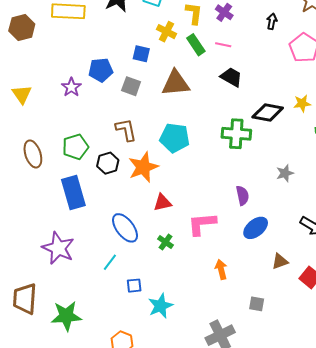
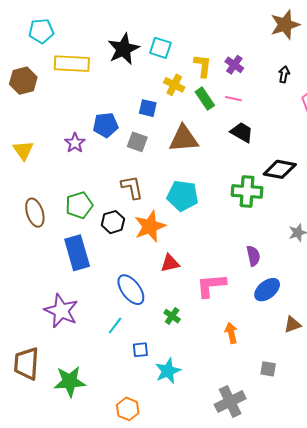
green cross: (165, 242) -> (172, 316), moved

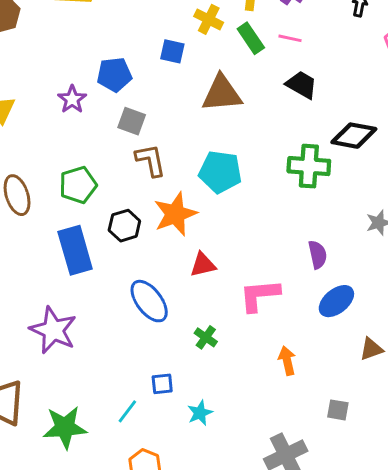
gray square: (137, 142) -> (132, 121), moved
black hexagon: (113, 222) -> (124, 226), moved
cyan line: (115, 326) -> (127, 411), moved
cyan star: (168, 371) -> (200, 413), size x0.7

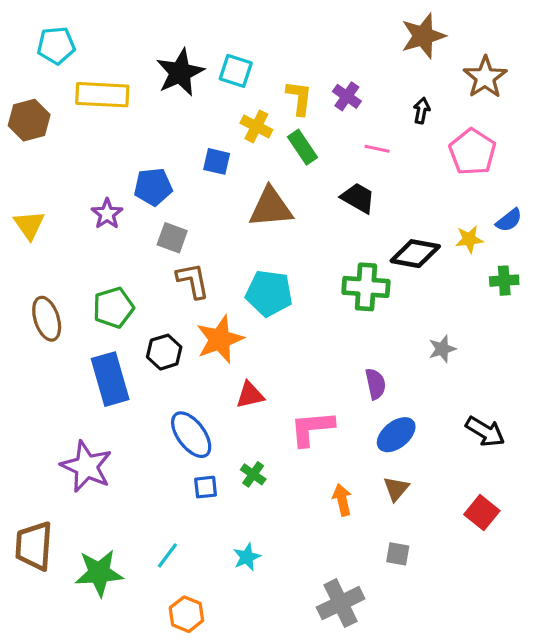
pink line: (290, 38) -> (377, 149), moved
brown triangle: (371, 349) -> (396, 489), moved, turned -30
blue square: (162, 384) -> (206, 487), moved

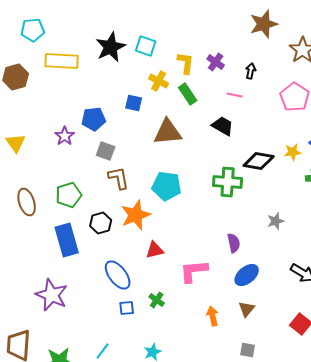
black arrow: (422, 111) -> (251, 71), moved

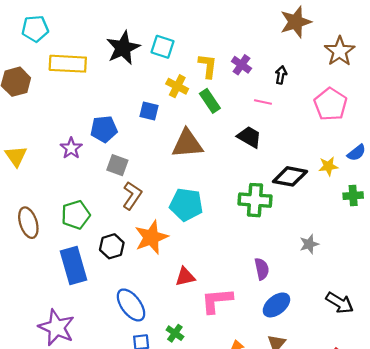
brown L-shape: (119, 178) -> (132, 196), turned 45
red triangle: (155, 250) -> (185, 277), moved

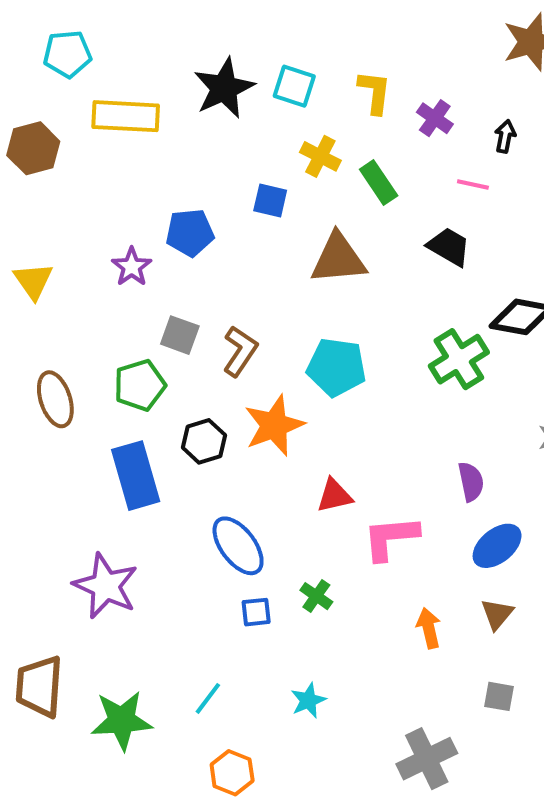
yellow L-shape: (208, 66) -> (375, 92), moved
gray square: (117, 165) -> (180, 335), moved
green cross: (255, 200) -> (459, 359), turned -36

